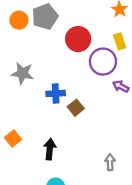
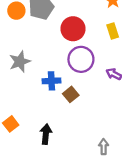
purple circle: (103, 62) -> (81, 59), moved
gray star: (22, 73) -> (20, 62), turned -30

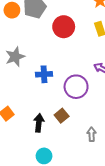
purple circle: (81, 59) -> (76, 87), moved
brown square: (71, 94) -> (62, 116), moved

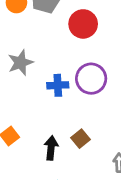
purple circle: (76, 87) -> (91, 79), moved

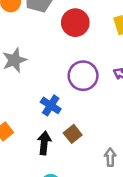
blue cross: (58, 85) -> (51, 105), moved, turned 36

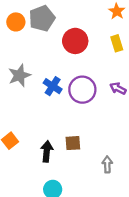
blue cross: (51, 105) -> (53, 86), moved
brown square: (73, 134) -> (73, 143), turned 35

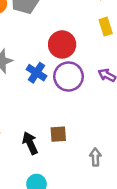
red circle: (75, 41) -> (62, 44), moved
black arrow: (47, 151) -> (30, 143), turned -30

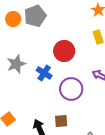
purple circle: (68, 76) -> (71, 89), moved

